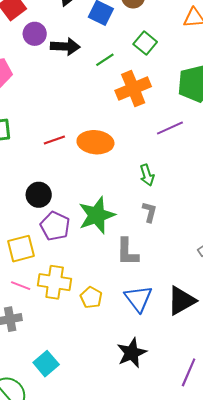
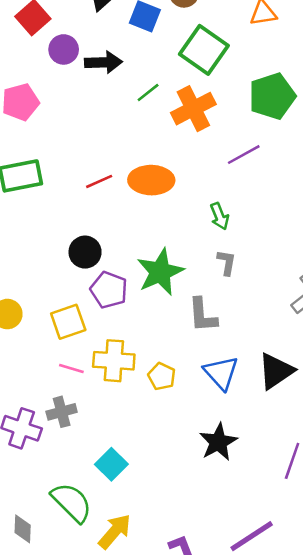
green square: (145, 43) -> (204, 50), size x1.6
green line: (105, 60) -> (148, 93), moved

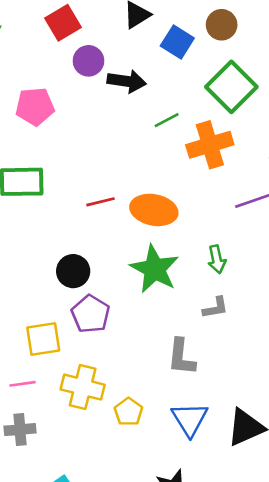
gray L-shape: (227, 262) -> (215, 308), turned 60
green star: (160, 272) -> (155, 269), moved, turned -30
pink line: (71, 369) -> (22, 384), moved, turned -35

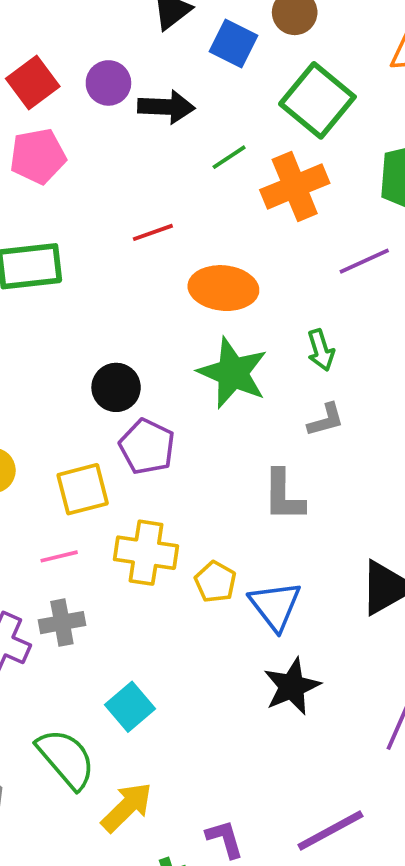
red square: (63, 23) -> (33, 82), moved
red line: (101, 202) -> (153, 232), moved
blue triangle: (190, 419) -> (275, 606), moved

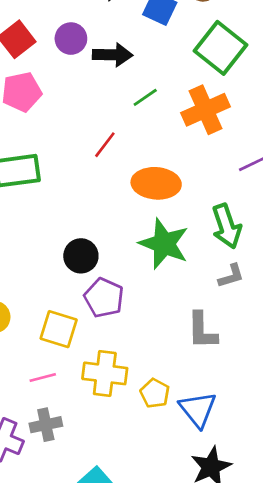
green line: (229, 157) -> (145, 97), moved
red line: (153, 232) -> (105, 145), turned -32
green arrow: (321, 350) -> (227, 226), size x1.5
yellow square: (83, 489) -> (59, 329), turned 33

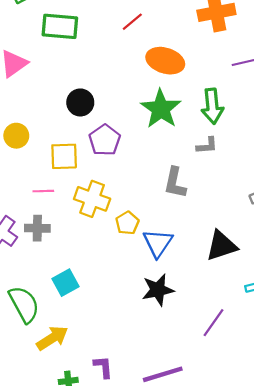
black circle: (81, 256) -> (80, 102), moved
yellow square: (59, 329) -> (64, 156), turned -32

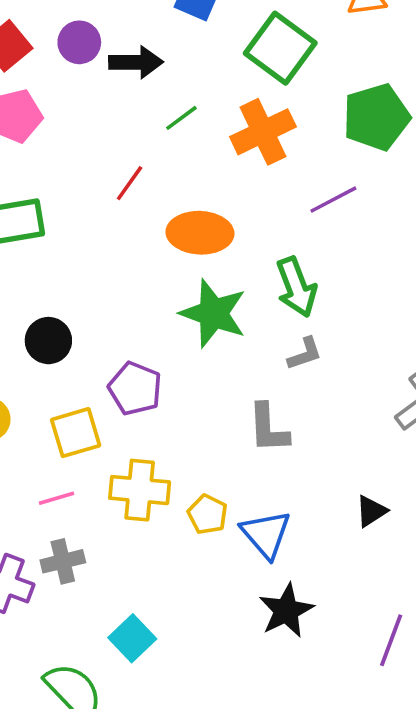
black circle: (80, 102) -> (48, 341), moved
black triangle: (221, 246) -> (371, 511), size x0.6

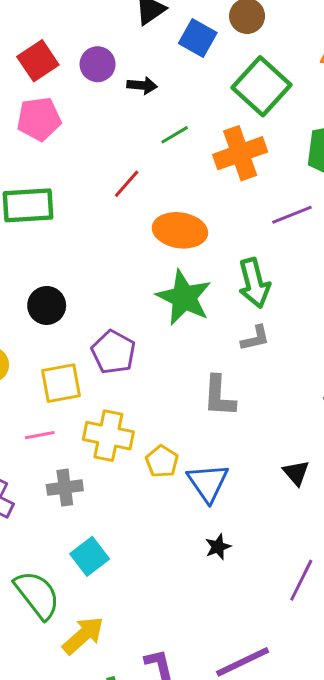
black arrow: (136, 62) -> (142, 85), size x0.7
black triangle: (371, 511) -> (296, 473), turned -44
gray cross: (63, 561) -> (65, 488), moved
black star: (286, 611) -> (218, 547), size x0.6

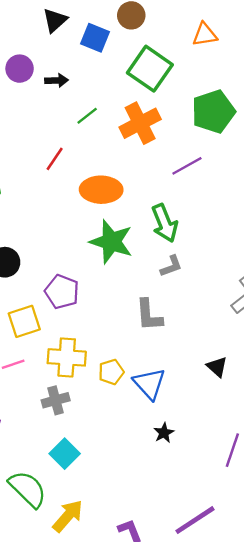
yellow pentagon: (162, 461) -> (111, 372), turned 30
gray cross: (65, 488) -> (56, 400), moved

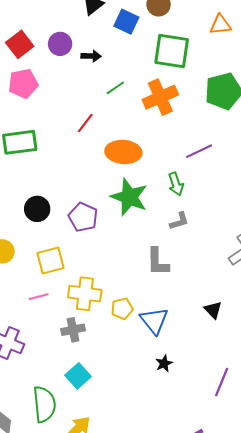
green square: (150, 69) -> (172, 51), turned -30
purple line: (187, 166) -> (199, 151), moved
green arrow: (165, 223) -> (176, 184), size x0.7
purple pentagon: (62, 292) -> (83, 217), moved
green semicircle: (28, 489) -> (44, 404), turned 36

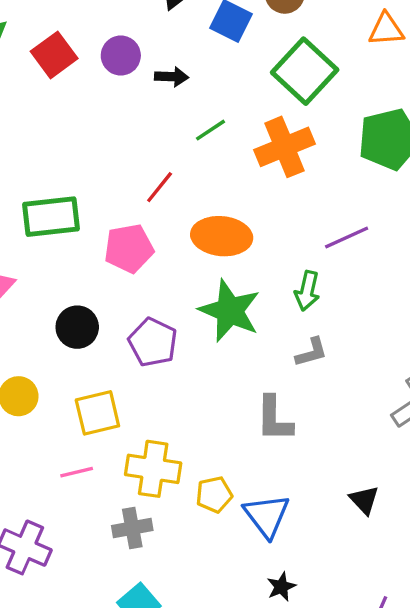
green square: (172, 51) -> (305, 71), turned 33
pink pentagon: (23, 84) -> (129, 248), moved
green arrow: (176, 184) -> (307, 291), turned 30

